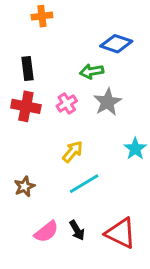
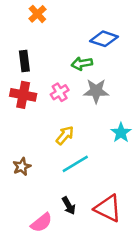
orange cross: (42, 16) -> (37, 14), turned -36
gray star: (108, 102) -> (96, 91), turned 30
pink semicircle: (46, 232) -> (41, 223), moved

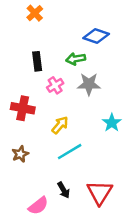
black rectangle: (24, 61) -> (37, 61), moved
red cross: (23, 95) -> (23, 108), moved
red triangle: (108, 208) -> (100, 193), turned 36

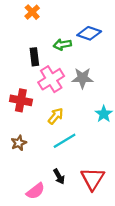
green arrow: (76, 59) -> (62, 45), moved
pink cross: (55, 85) -> (51, 79), size x1.6

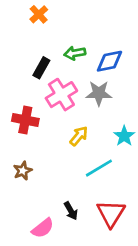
blue diamond: (89, 33) -> (110, 61), moved, turned -30
black rectangle: (34, 57) -> (41, 68), turned 36
yellow arrow: (56, 116) -> (79, 136), moved
cyan line: (65, 141) -> (99, 168), moved

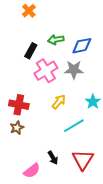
red cross: (25, 120) -> (19, 105), moved

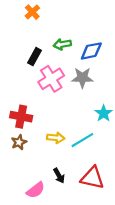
yellow arrow: (59, 102) -> (56, 138), moved, turned 56
red triangle: (83, 160) -> (92, 178), turned -50

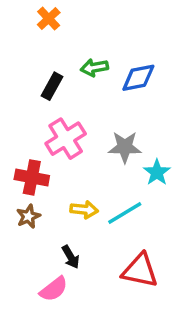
gray star: (82, 78) -> (125, 147), moved
pink cross: (51, 79) -> (66, 139), moved
black arrow: (59, 176) -> (71, 257), moved

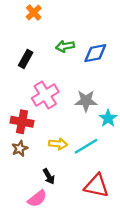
black rectangle: (52, 86) -> (26, 59), moved

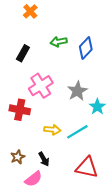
blue diamond: (95, 53) -> (86, 48), turned -35
gray star: (86, 101) -> (77, 91), turned -30
brown star: (20, 149) -> (18, 157), moved

